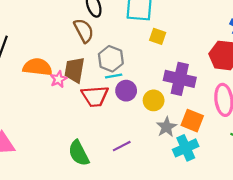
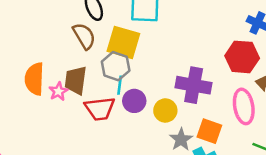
yellow square: (158, 36) -> (123, 42), moved, size x1.8
orange semicircle: (38, 67) -> (34, 79), turned -92
cyan line: (114, 76) -> (120, 85), turned -70

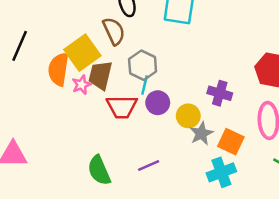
yellow square: (123, 42) -> (82, 53), moved, turned 32
purple cross: (194, 85) -> (220, 93), size x0.7
gray star: (181, 139) -> (201, 134), moved

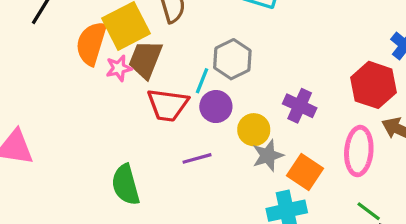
gray hexagon: (143, 65) -> (232, 59), moved
purple line: (149, 165) -> (197, 158), moved

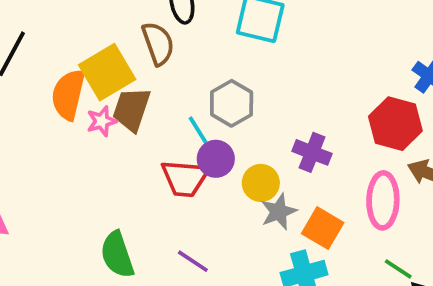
cyan line: (202, 81) -> (198, 130), turned -50
red trapezoid: (168, 105) -> (185, 178), moved
purple line: (197, 158) -> (193, 261), moved, turned 52

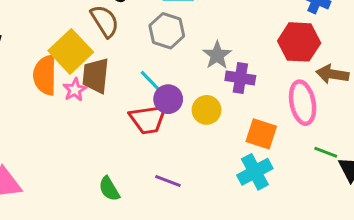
gray hexagon: (232, 103) -> (167, 31), moved
gray star: (279, 212) -> (217, 55), moved
green semicircle: (117, 255) -> (109, 189), size x0.7

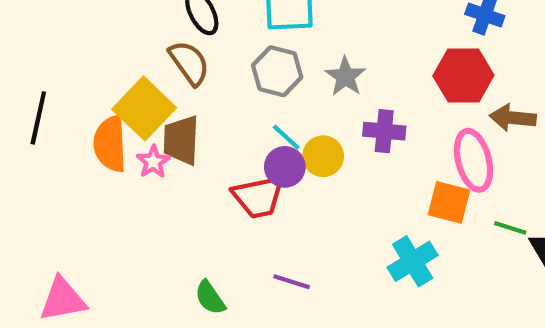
gray star: (217, 55) -> (345, 77), moved
cyan line: (150, 80) -> (286, 137), moved
yellow circle: (207, 110) -> (323, 156), moved
orange square: (261, 134) -> (449, 202), moved

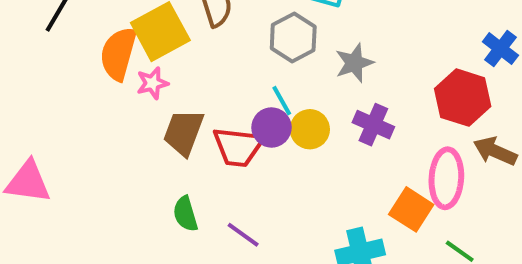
brown trapezoid: (181, 140) -> (184, 132), moved
green semicircle: (210, 298) -> (185, 214), moved

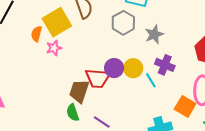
orange semicircle: (118, 54) -> (36, 34), size x0.6
cyan line: (282, 101) -> (151, 80), moved
brown trapezoid: (184, 132) -> (79, 91), moved

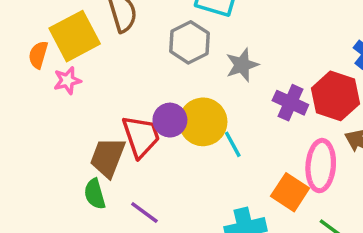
purple cross: (165, 65) -> (290, 103), moved
yellow circle: (133, 68) -> (203, 122), size x1.4
red trapezoid: (98, 78) -> (141, 136), turned -116

